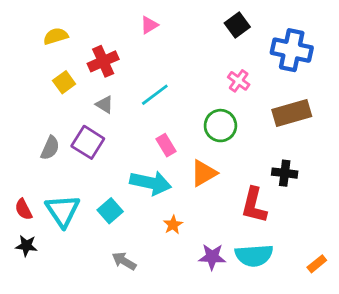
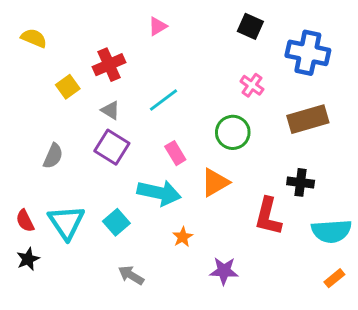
black square: (237, 25) -> (250, 26), turned -30
yellow semicircle: (56, 36) -> (34, 38), moved, turned 40
purple square: (88, 142) -> (112, 147), moved
black star: (26, 246) -> (28, 259), turned -30
cyan semicircle: (254, 255) -> (331, 231), moved

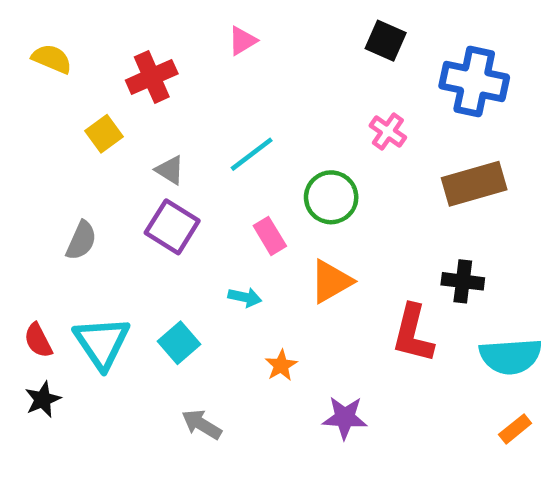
red cross: (109, 65) -> (152, 77), moved
green circle: (233, 132) -> (331, 197), moved
cyan arrow: (159, 193) -> (245, 297), size x0.5

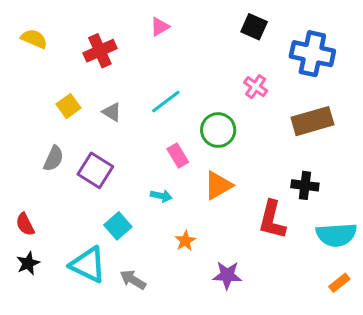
yellow square: (104, 134) -> (68, 106), moved
purple square: (172, 227) -> (95, 170), moved
cyan triangle: (102, 343) -> (88, 265), moved, turned -30

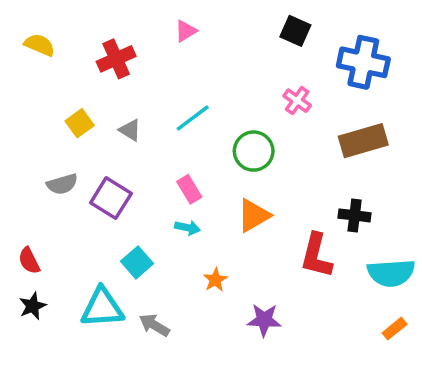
pink rectangle: (178, 155) -> (189, 189), moved
gray semicircle: (54, 158) -> (62, 184), turned 50
cyan triangle: (88, 265) -> (102, 308), turned -30

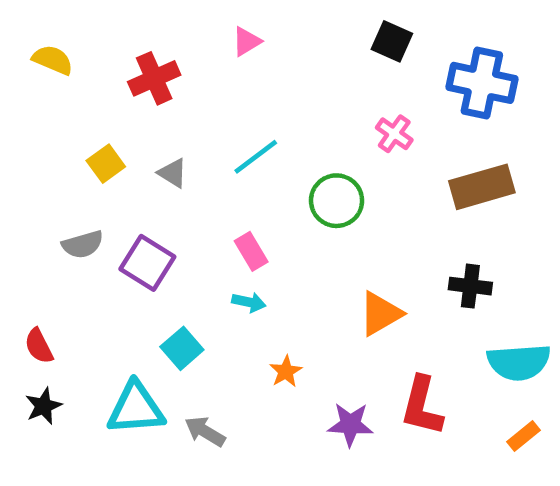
orange triangle: (254, 215) -> (380, 314), moved
red L-shape: (316, 255) -> (422, 406), moved

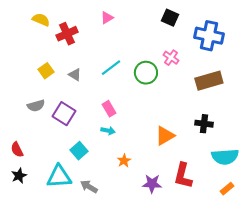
yellow semicircle: (53, 60) -> (41, 20), moved
green circle: (337, 201) -> (146, 73), moved

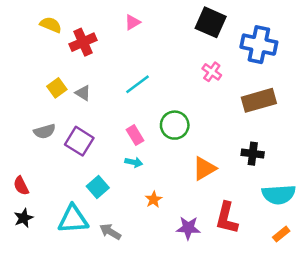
black square: (170, 18) -> (211, 22), size x1.4
green circle: (146, 73) -> (175, 125), moved
gray triangle: (75, 75) -> (83, 93), moved

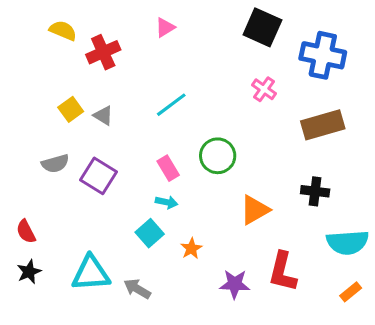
cyan square: (98, 187) -> (150, 233), moved

